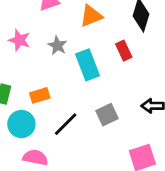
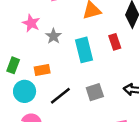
gray star: (57, 46) -> (53, 36), moved

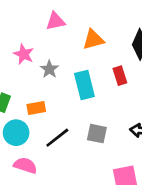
gray square: (95, 92) -> (97, 134), turned 30

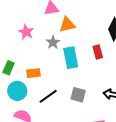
orange triangle: (93, 40) -> (67, 25), moved
gray star: (49, 69) -> (53, 42), moved

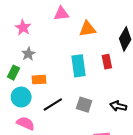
orange triangle: (67, 25) -> (87, 29), moved
pink star: (26, 32) -> (23, 27), moved
gray star: (53, 42) -> (28, 54), moved

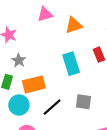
orange rectangle: (39, 80) -> (34, 84), size x1.5

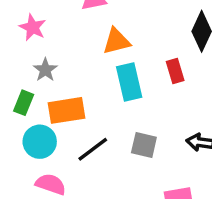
orange triangle: (74, 25) -> (116, 41), moved

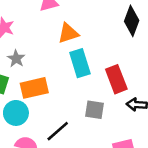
red rectangle: (175, 71) -> (116, 79), moved, size x1.5
black line: (93, 149) -> (58, 131), moved

